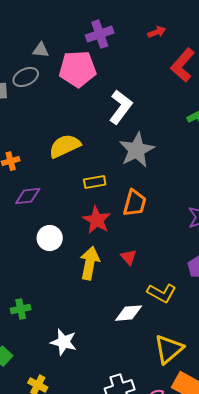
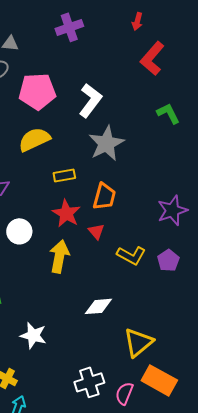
red arrow: (157, 32) -> (137, 21), moved, turned 126
pink pentagon: (78, 69) -> (37, 91), moved
red triangle: (129, 257) -> (96, 231), moved
yellow L-shape: (162, 293) -> (131, 255), moved

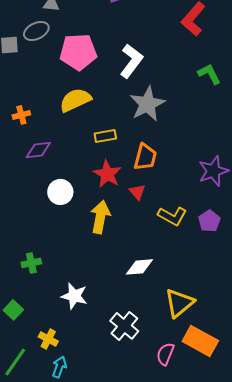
white cross: (89, 382) -> (124, 326), moved, turned -32

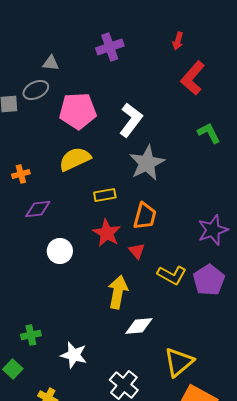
yellow arrow: (100, 217) -> (118, 292), moved
purple pentagon: (209, 221) -> (209, 280), size x1.4
green cross: (31, 263) -> (31, 335), moved

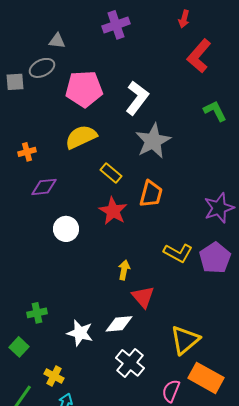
yellow rectangle: (105, 195) -> (111, 173), turned 50
red triangle: (137, 251) -> (143, 297), moved, size x1.4
yellow arrow: (118, 292) -> (124, 270), size x0.6
white diamond: (139, 326) -> (119, 324), moved

